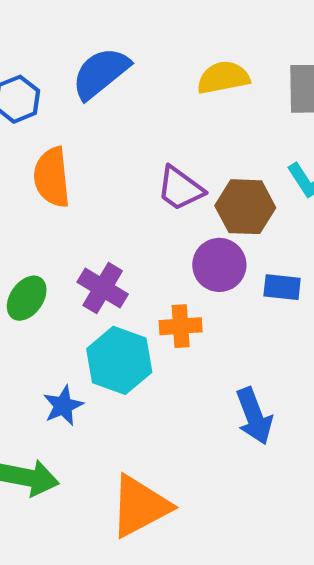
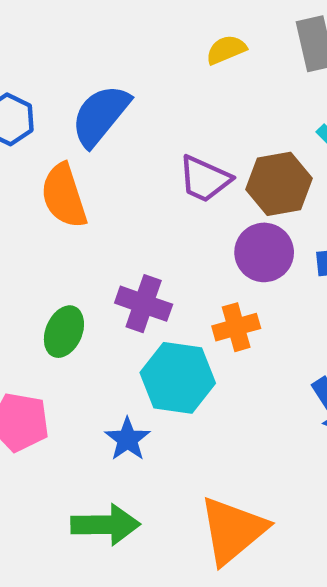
blue semicircle: (101, 73) -> (100, 115), moved
yellow semicircle: (223, 78) -> (226, 50), size x0.7

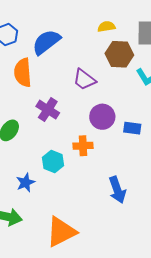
brown hexagon: (279, 184) -> (119, 54), moved
purple cross: (144, 304) -> (48, 110), moved
cyan hexagon: (178, 378) -> (53, 161), size x0.7

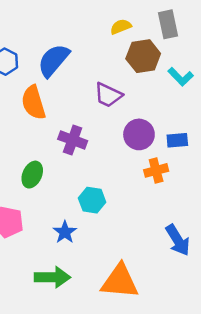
orange cross: (83, 146) -> (156, 170), moved
blue arrow: (117, 190) -> (178, 240), moved
orange triangle: (61, 232) -> (120, 281), turned 44

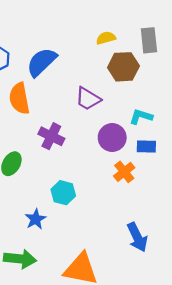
cyan L-shape: (181, 77) -> (141, 117), moved, turned 145
orange cross: (156, 170) -> (124, 172), turned -30

